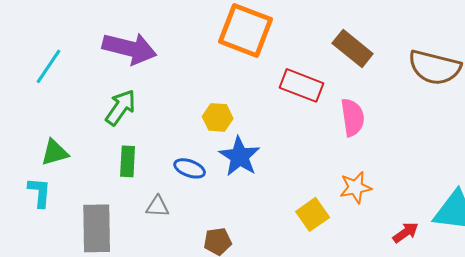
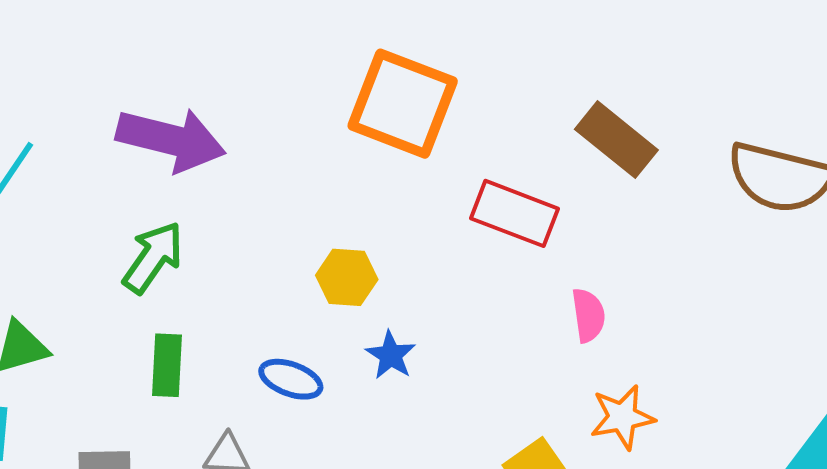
pink semicircle: (353, 117) -> (588, 315), moved, size x0.7
blue star: (240, 156) -> (391, 355), size x0.6

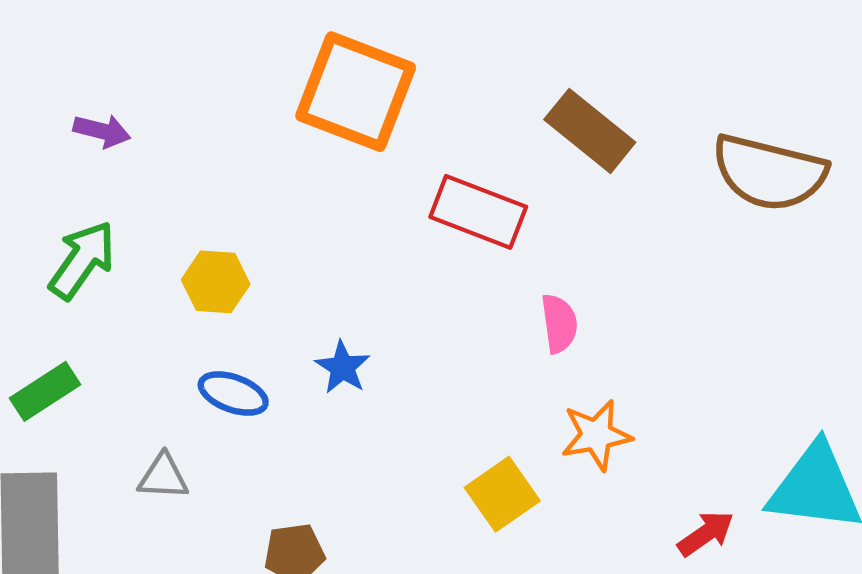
purple arrow: (171, 140) -> (102, 131), size x0.5
yellow hexagon: (347, 277) -> (216, 282), moved
green rectangle: (167, 365) -> (45, 391), moved, turned 54

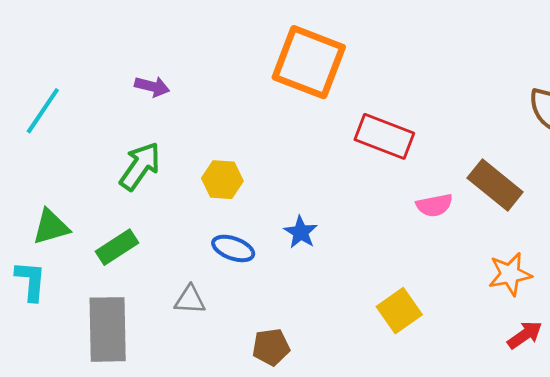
brown rectangle: (590, 131) -> (495, 185), moved
pink semicircle: (559, 324) -> (434, 205), turned 87
orange star: (596, 435) -> (510, 274), moved

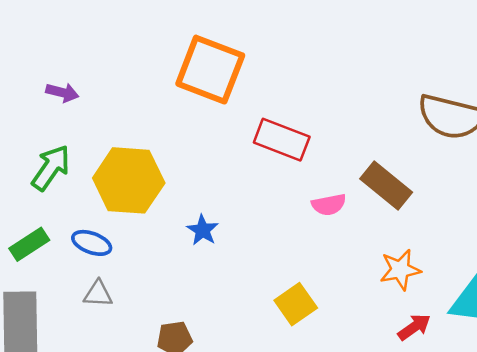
yellow hexagon: (222, 180) -> (129, 180), size x1.8
blue ellipse: (233, 248) -> (92, 243), moved

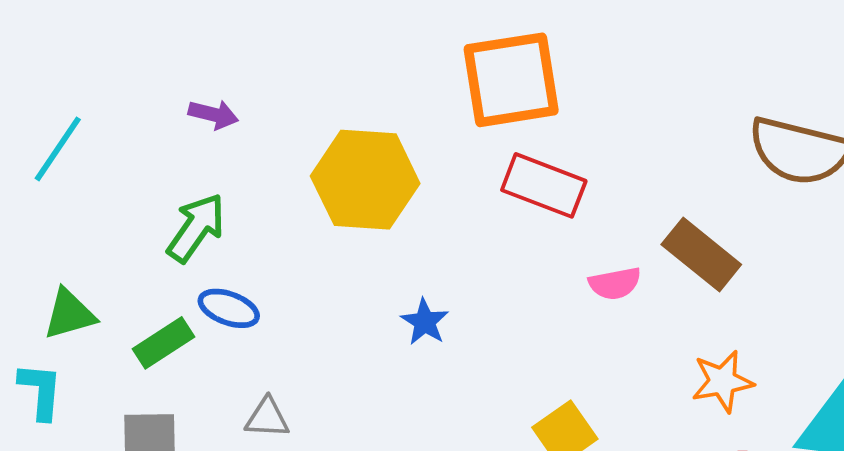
orange square: (210, 70) -> (511, 80), moved, turned -30
yellow hexagon: (129, 180) -> (365, 180), moved
blue ellipse: (92, 243) -> (229, 308), moved

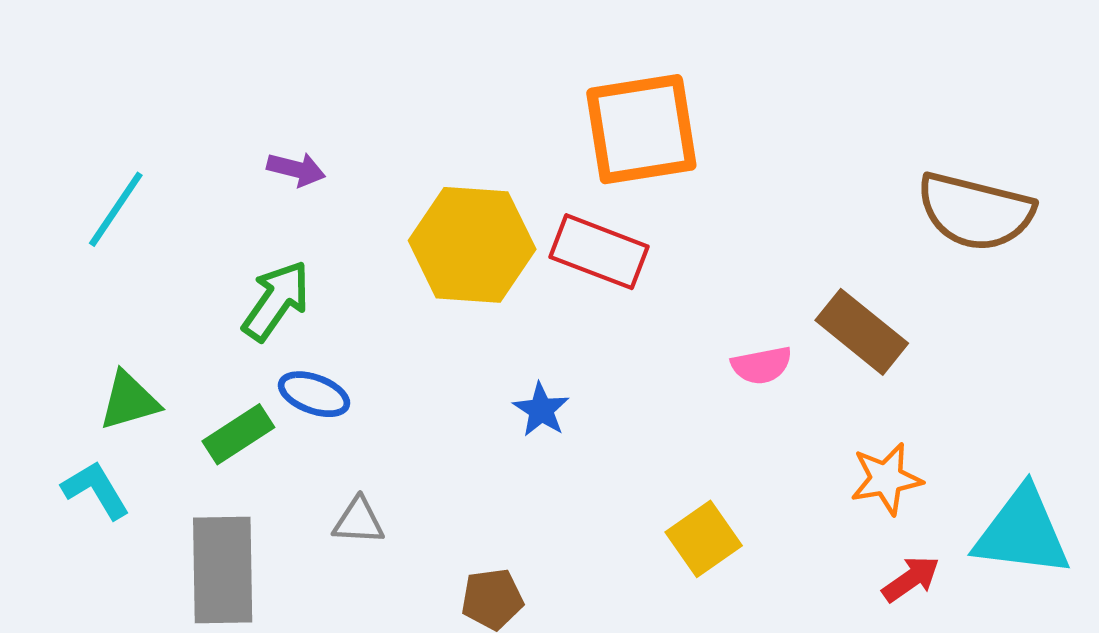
red rectangle: (544, 185) -> (599, 252), moved
cyan L-shape: (41, 391) -> (96, 490), turned -36

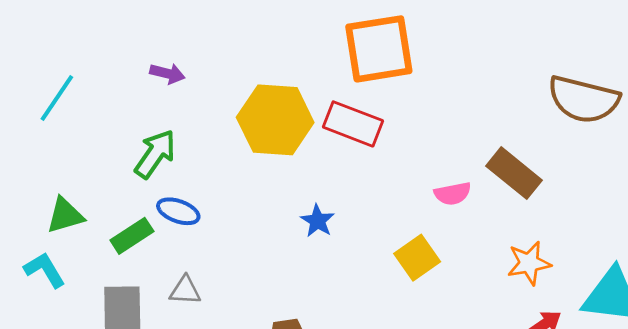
gray triangle: (359, 521) -> (185, 290), moved
yellow square: (704, 539) -> (417, 258), moved

